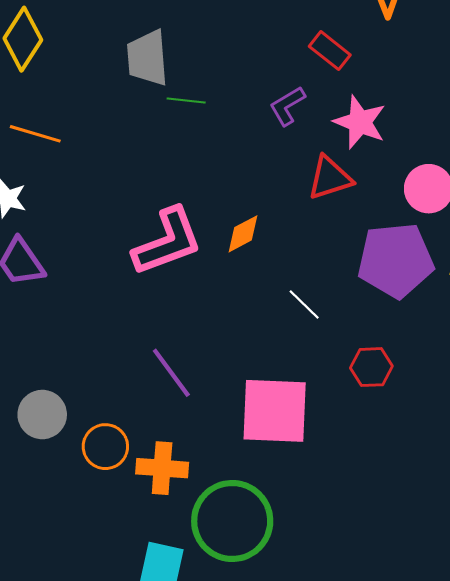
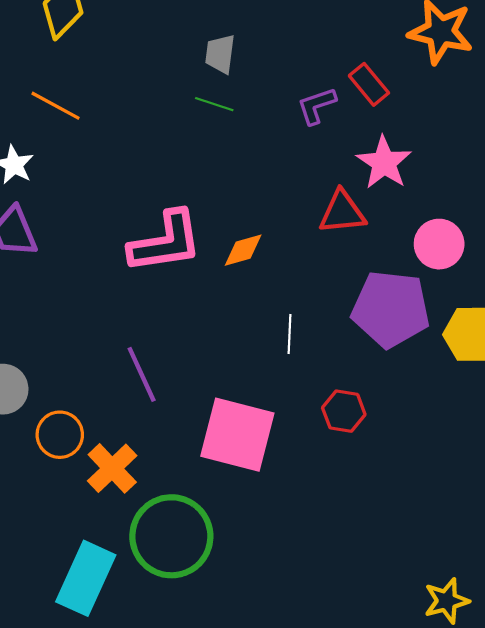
gray trapezoid: (147, 58) -> (220, 54), moved, size x0.7
purple L-shape: (287, 106) -> (317, 106), moved
white line: (304, 304) -> (289, 334), turned 36
orange cross: (162, 468) -> (112, 468), turned 30

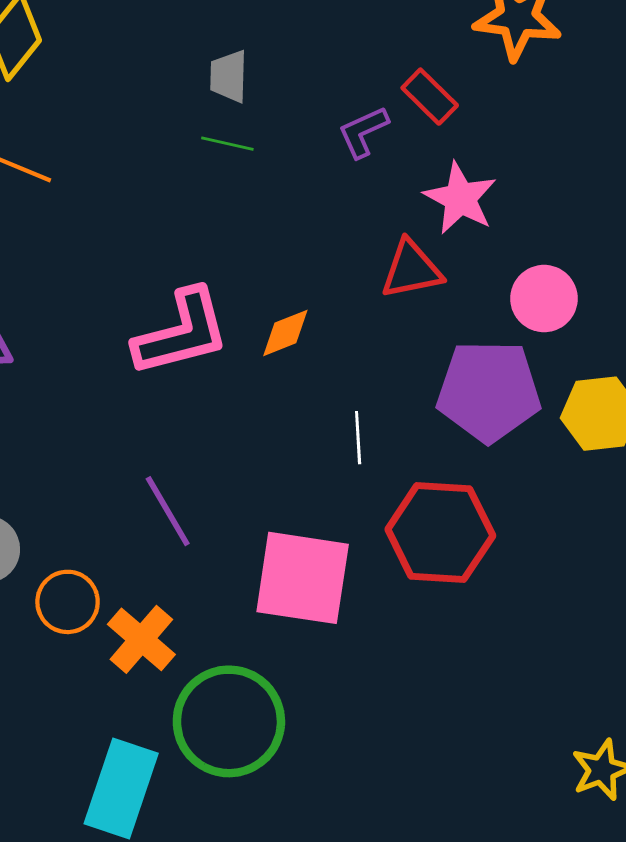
red hexagon: (344, 411) -> (440, 532), size x1.8

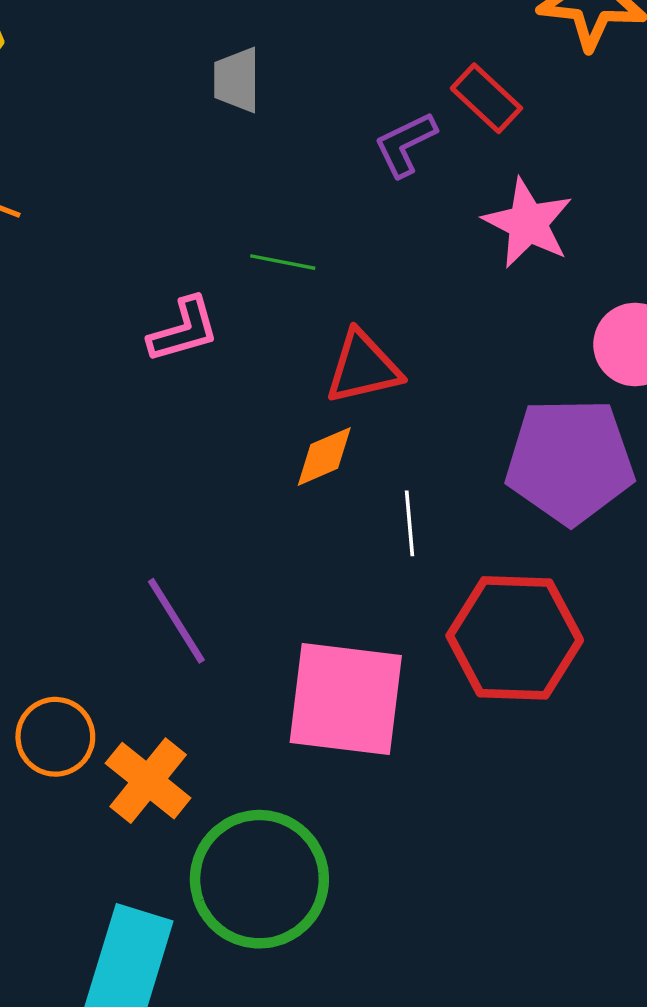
green line: (227, 144) -> (283, 262), moved
red triangle: (411, 270) -> (363, 367), moved
pink L-shape: (182, 333) -> (184, 330), moved, size x0.6
orange diamond: (285, 333) -> (324, 456), moved

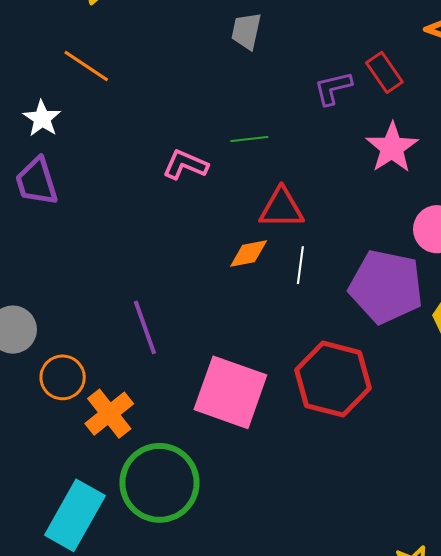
green line: (283, 262) -> (249, 139), turned -30
pink L-shape: (184, 330) -> (185, 165), turned -153
white line: (410, 523) -> (300, 265), moved

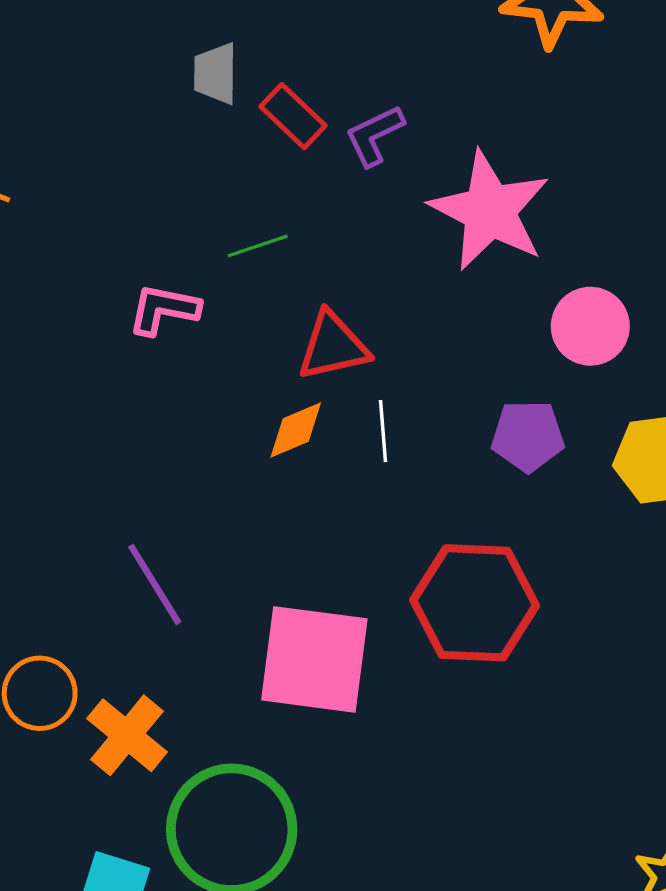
red rectangle: (384, 72) -> (293, 116), moved
pink star: (392, 148) -> (490, 211), size x1.4
purple pentagon: (386, 287) -> (528, 436), size x0.6

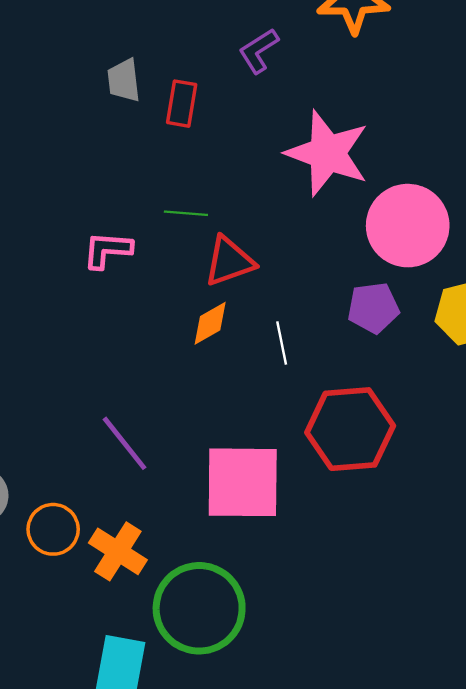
red rectangle: (293, 116) -> (182, 104), turned 63
purple L-shape: (374, 135) -> (259, 51), moved
green line: (258, 246) -> (186, 213), moved, turned 30
pink circle: (590, 326) -> (408, 226), size x1.5
white line: (383, 431) -> (282, 343), moved

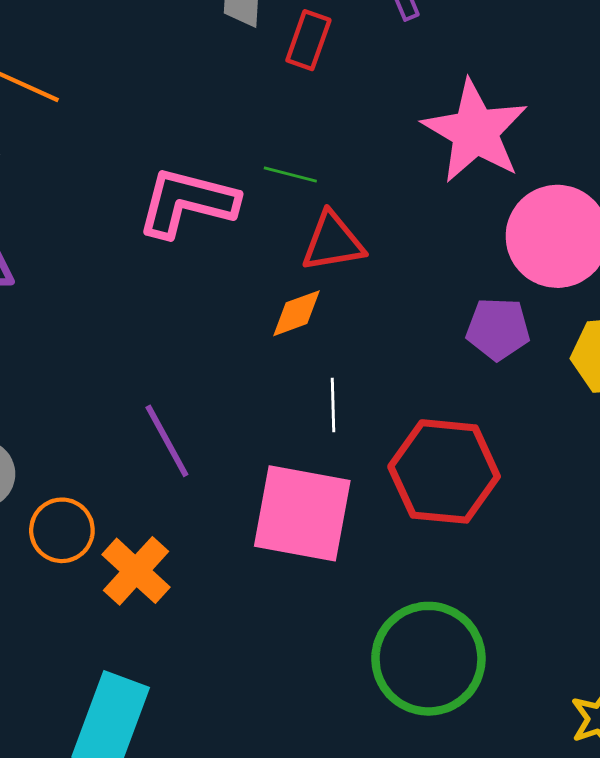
pink L-shape: (107, 250) -> (187, 202), size x1.6
white line: (282, 343) -> (333, 405), moved
green circle: (199, 608) -> (428, 659), moved

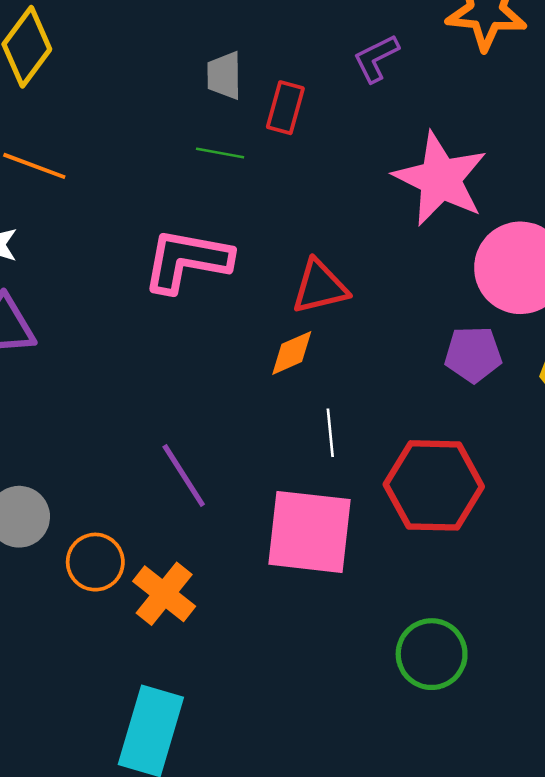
green line: (290, 174) -> (220, 153), moved
green circle: (428, 659) -> (432, 654), size x0.7

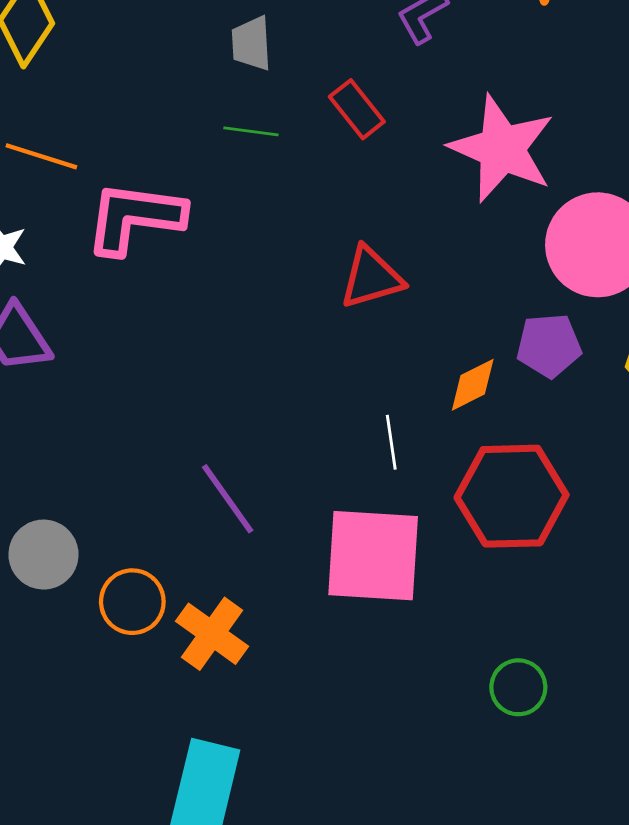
red rectangle: (285, 108) -> (357, 109), moved, turned -51
pink L-shape: (187, 260) -> (135, 218), moved
orange diamond: (292, 353) -> (473, 385), moved
green circle: (432, 654) -> (518, 687), size x0.7

